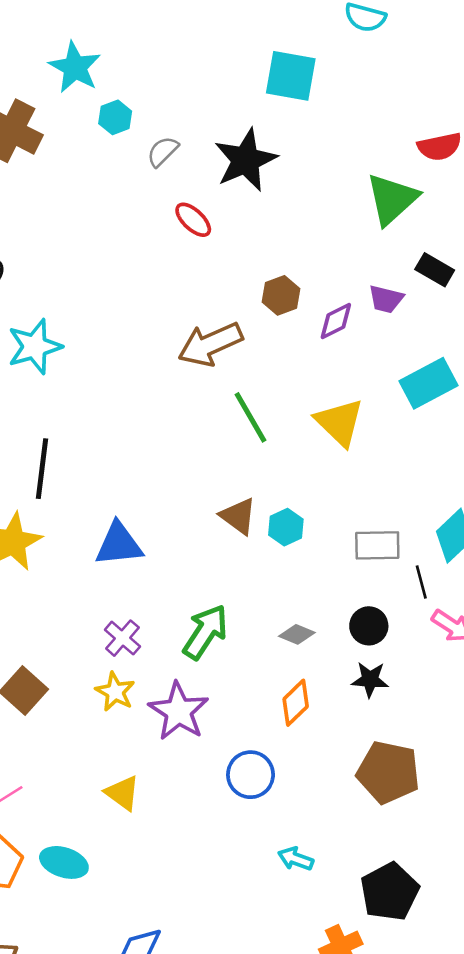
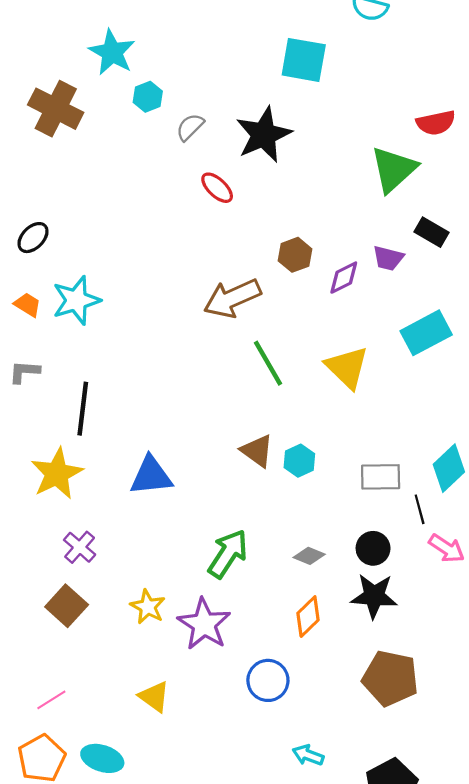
purple cross: (122, 638) -> (80, 547), moved
black star: (370, 680) -> (374, 596), size x1.4

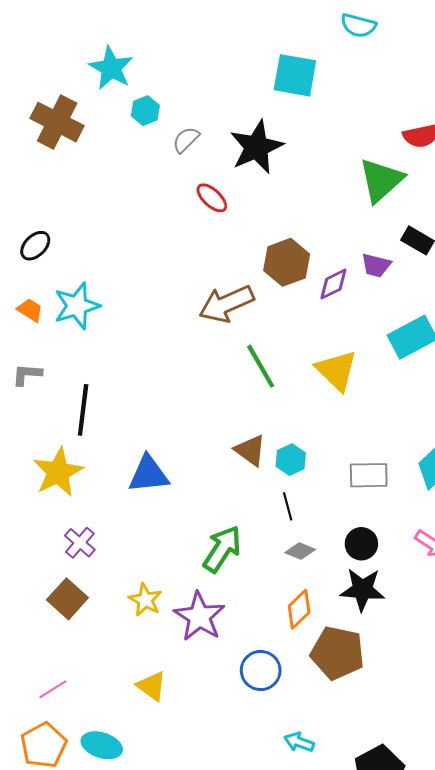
brown hexagon: (295, 255) -> (287, 262), size x1.4
black line: (420, 509) -> (288, 506), moved
brown pentagon: (390, 678) -> (338, 653), moved

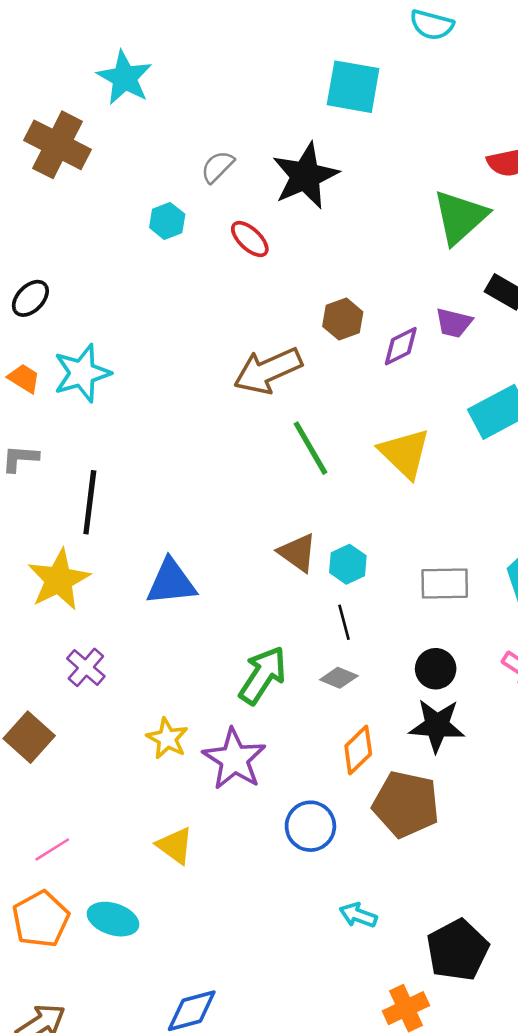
cyan hexagon: (145, 111) -> (167, 221), moved
brown hexagon: (287, 262) -> (343, 319), size x0.7
gray diamond: (300, 551) -> (339, 678), moved
brown square: (67, 599) -> (29, 737), moved

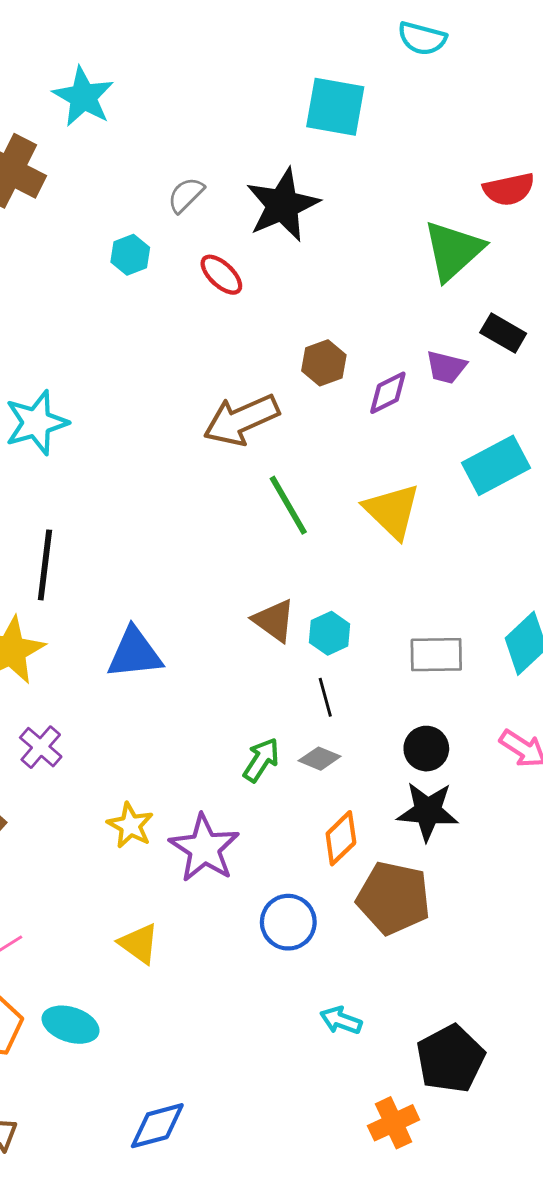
green arrow: (263, 675) -> (261, 760), moved, size x0.7

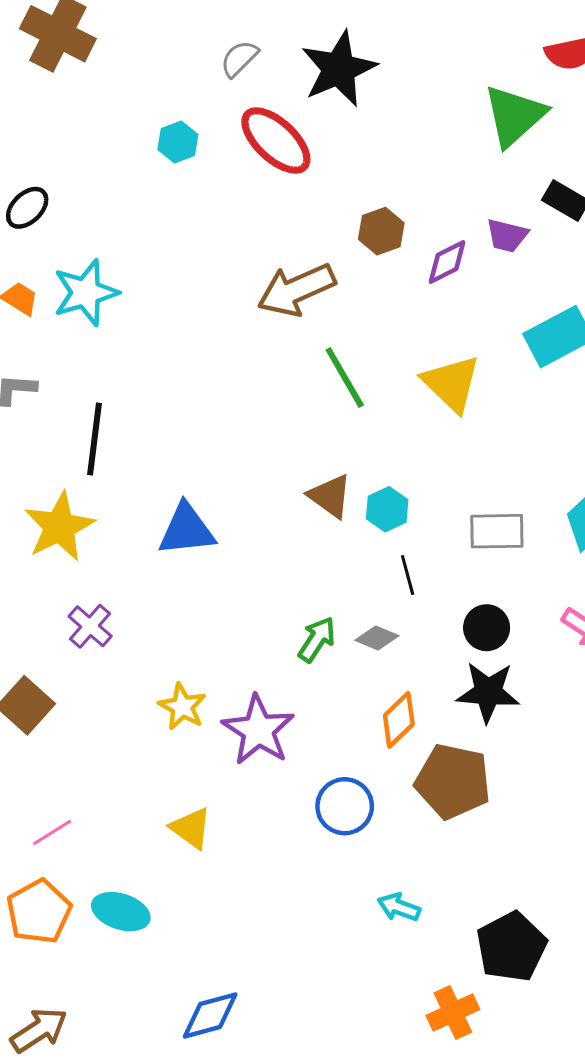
cyan hexagon: (130, 255) -> (178, 142), moved
red ellipse: (221, 275) -> (276, 141), size x1.6
black line: (325, 697) -> (408, 575), moved

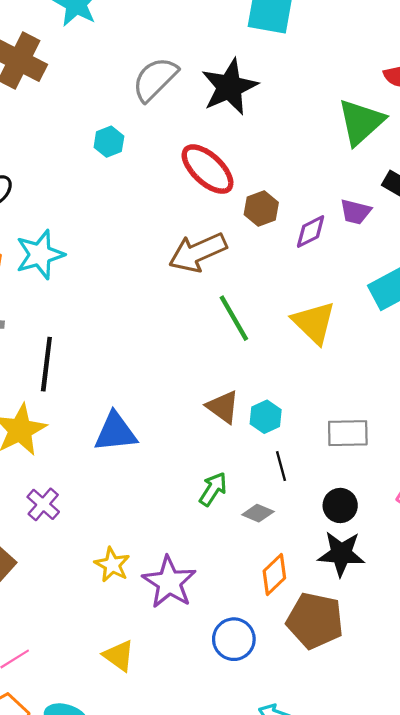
gray semicircle: (239, 59) -> (155, 79), size x1.6
red ellipse: (276, 141) -> (208, 169), moved
green arrow: (317, 639) -> (213, 489), moved

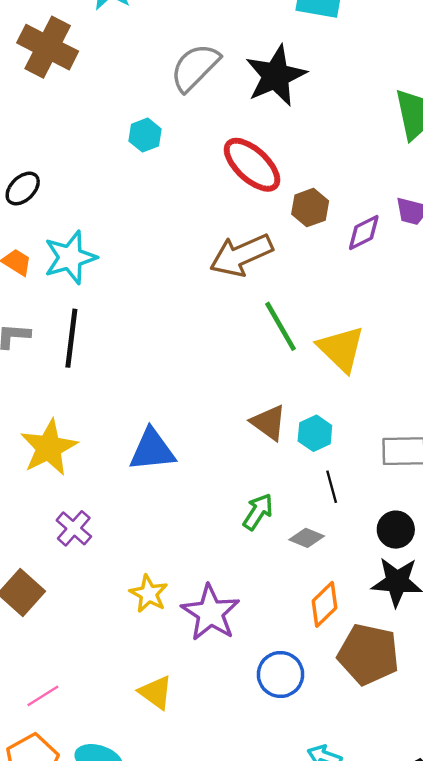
yellow triangle: (314, 322) -> (341, 349), moved
black line: (46, 364) -> (71, 338), moved

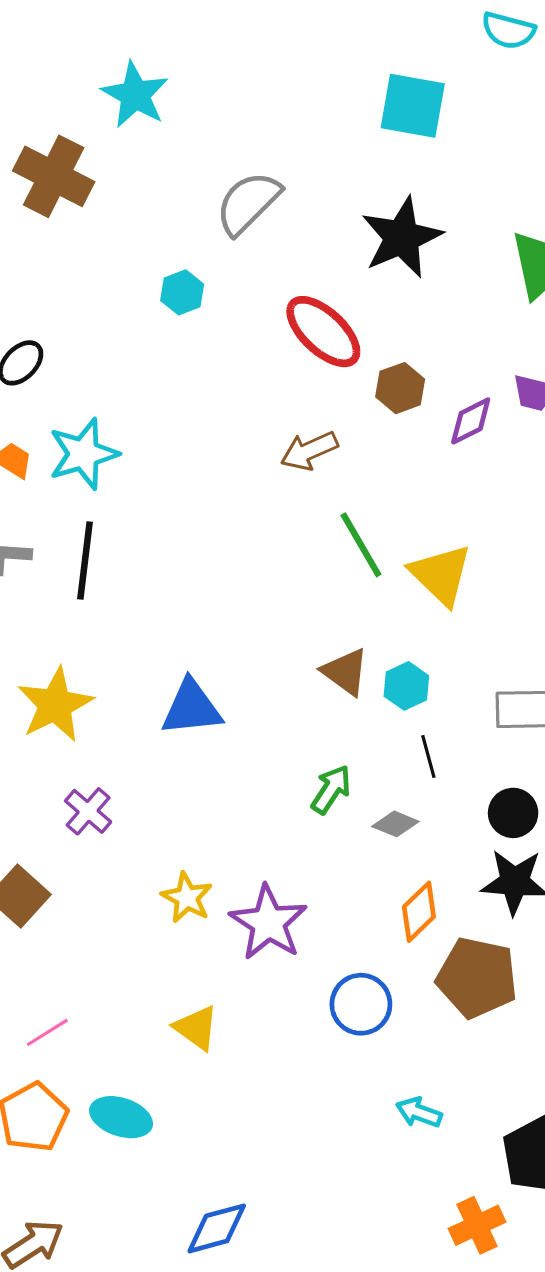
black star: (276, 76) -> (402, 237), moved
brown arrow: (241, 255) -> (309, 451), size x0.7

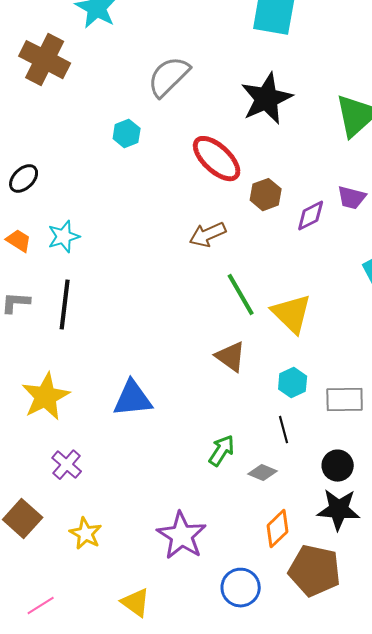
cyan star: (83, 454) -> (64, 237), size x0.7
brown triangle: (345, 672) -> (231, 357), moved
cyan hexagon: (406, 686) -> (293, 383), moved
yellow star: (187, 898) -> (86, 534), moved

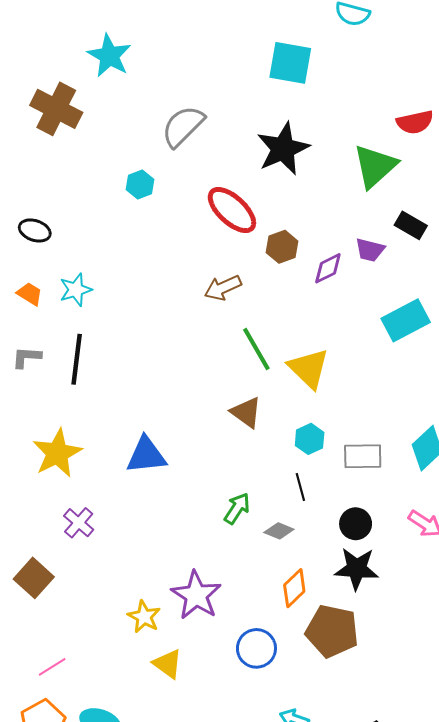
black ellipse: (24, 179) -> (35, 230), turned 64
yellow star: (86, 534) -> (144, 617), moved
yellow triangle: (136, 603) -> (168, 664), moved

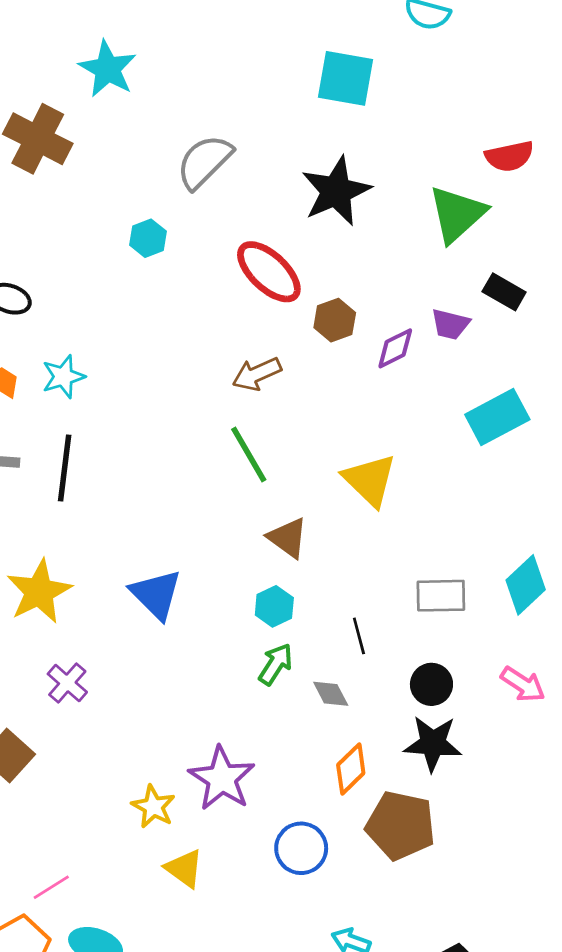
green line: (256, 349) -> (249, 455), moved
cyan hexagon: (310, 439) -> (274, 606), moved
blue triangle: (146, 455) -> (156, 594), turned 51
gray diamond: (279, 531) -> (331, 694), turned 40
pink line: (52, 667) -> (51, 887), moved

